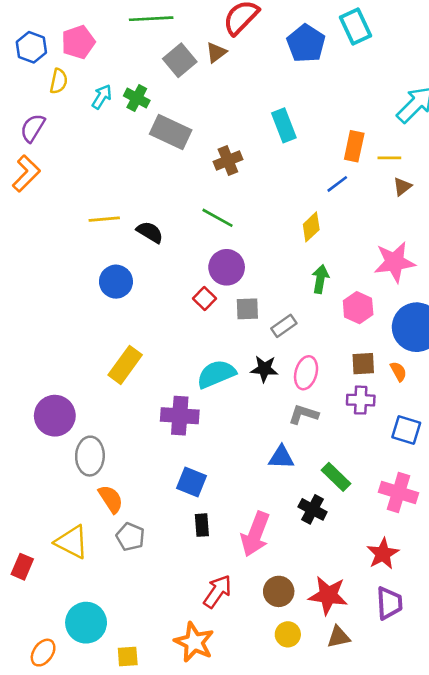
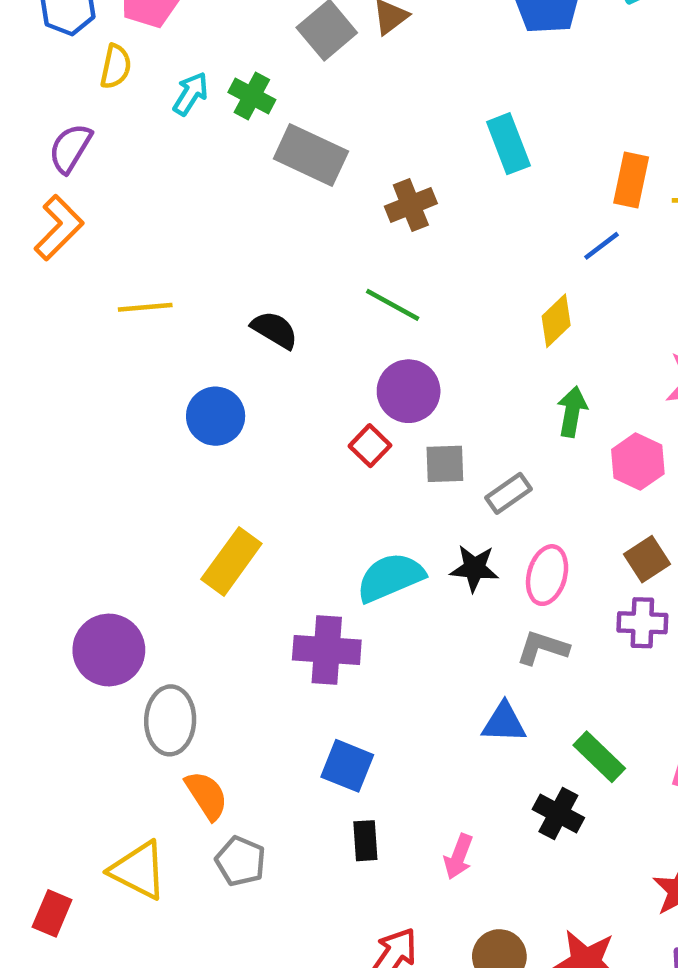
yellow line: (104, 219) -> (145, 307), moved
brown square: (363, 364) -> (647, 559), turned -30
pink arrow: (255, 534) -> (458, 857), size x0.6

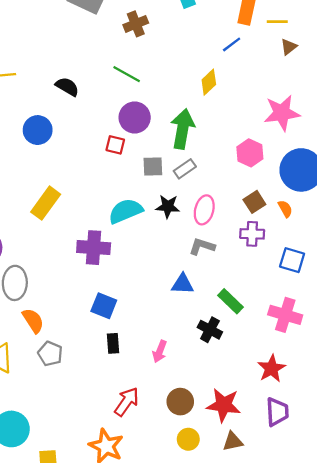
green arrow: (572, 412) -> (183, 129), moved, size x1.6
red square: (370, 446) -> (115, 145), turned -30
gray square: (445, 464) -> (153, 167), moved

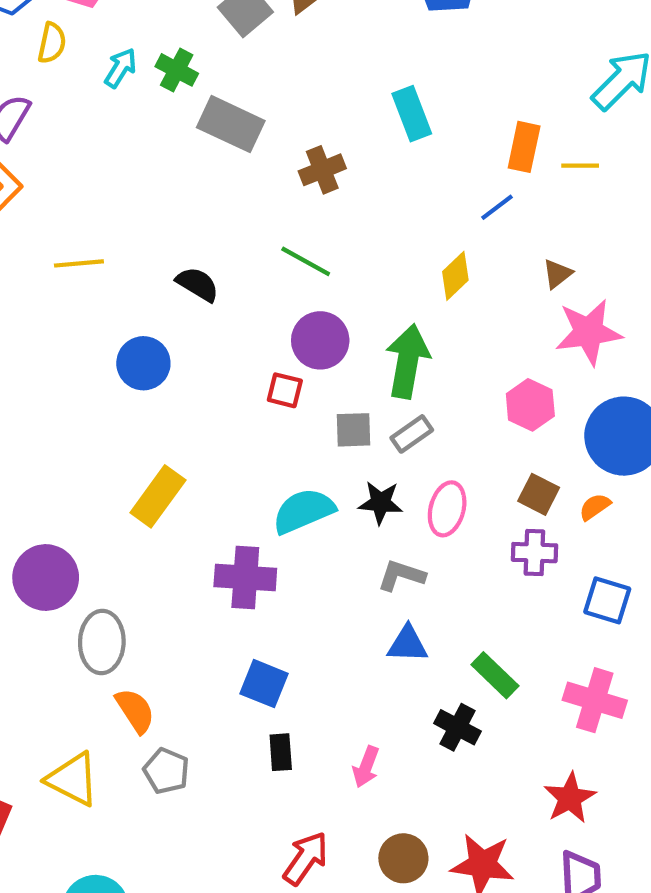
brown triangle: (289, 47) -> (557, 274), moved
brown square: (254, 202) -> (539, 494), turned -30
orange semicircle: (285, 209) -> (595, 507), turned -96
gray L-shape: (202, 246) -> (401, 575), moved

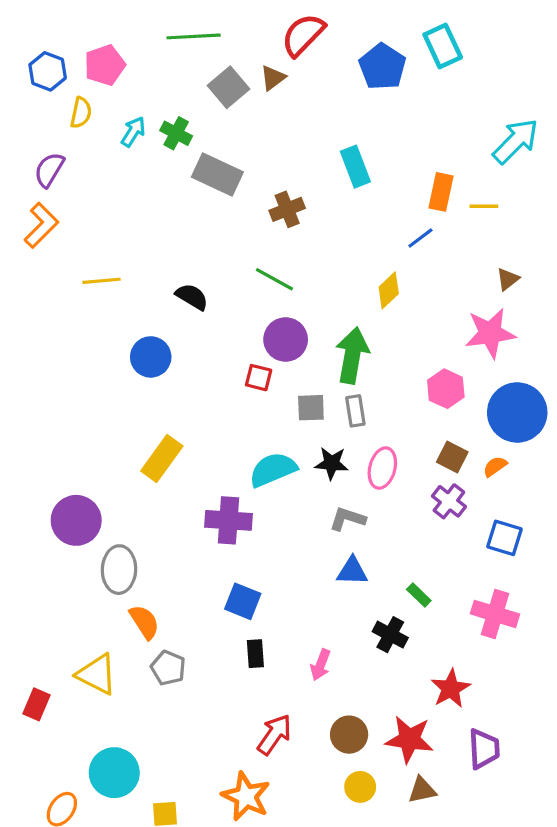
brown triangle: (557, 274) -> (508, 279), moved
gray rectangle: (412, 434) -> (355, 411), turned -64
purple cross: (534, 553) -> (449, 501), turned 36
green rectangle: (495, 675) -> (419, 595), size x0.7
red star: (570, 798) -> (451, 689), moved

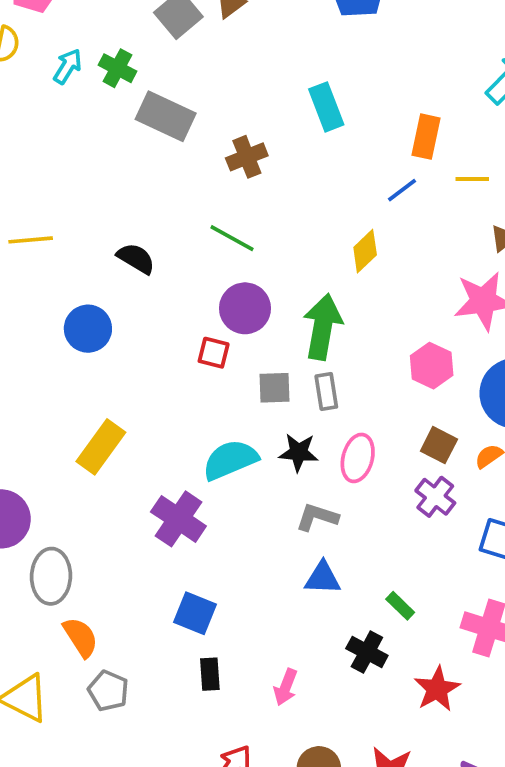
yellow line: (484, 206) -> (472, 179), moved
purple cross: (228, 520) -> (178, 519), turned 30
red star: (451, 689) -> (437, 689), moved

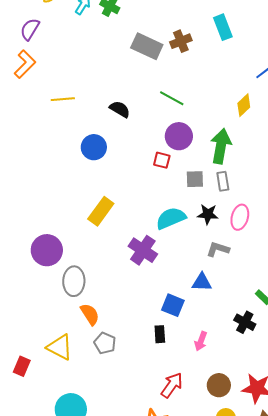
gray rectangle: (166, 116) -> (147, 46), moved
brown cross: (247, 157) -> (181, 41), moved
blue triangle: (323, 578) -> (202, 282), moved
blue square: (195, 613) -> (173, 305), moved

